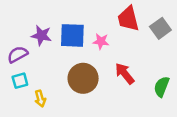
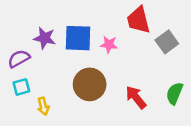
gray square: (160, 28) -> (167, 42), moved
red arrow: (125, 74) -> (136, 97), moved

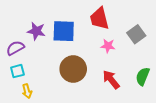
red trapezoid: (138, 20) -> (99, 18), moved
pink star: (109, 45) -> (108, 46), moved
yellow arrow: (43, 106) -> (27, 91), moved

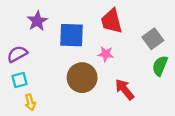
purple star: (36, 31) -> (37, 21), moved, turned 30
pink star: (108, 46) -> (106, 54), moved
green semicircle: (143, 76) -> (160, 66), moved

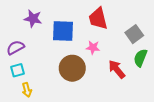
purple star: (37, 21) -> (33, 19), turned -30
red arrow: (125, 89) -> (117, 69), moved

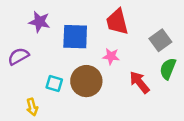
cyan square: (18, 70) -> (54, 83), moved, turned 32

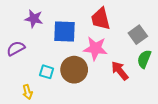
pink star: (111, 56) -> (95, 48), size x1.6

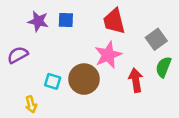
blue square: (65, 31) -> (66, 20), moved, size x0.6
pink star: (95, 48) -> (108, 55), turned -30
red arrow: (120, 71) -> (136, 80), turned 30

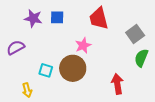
pink star: (108, 55) -> (83, 45), moved, size x0.7
red arrow: (136, 80) -> (117, 84), moved

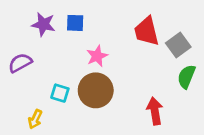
red trapezoid: (99, 18) -> (147, 31), moved
pink star: (83, 45) -> (97, 56), moved
yellow arrow: (27, 90) -> (35, 119), turned 40

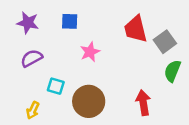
purple star: (43, 24) -> (28, 23), moved
purple semicircle: (20, 63) -> (32, 58), moved
brown circle: (96, 90) -> (89, 101), moved

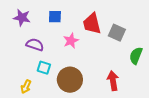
red trapezoid: (136, 29) -> (92, 24), moved
gray square: (165, 42) -> (117, 33), moved, turned -30
purple semicircle: (32, 58) -> (35, 45), moved, turned 48

